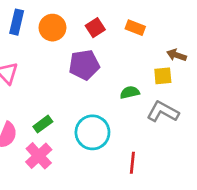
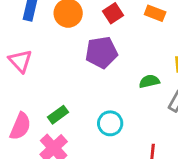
cyan circle: (92, 132) -> (110, 123), size x0.7

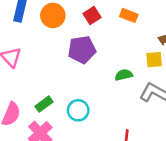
cyan circle: (110, 123) -> (78, 110), moved

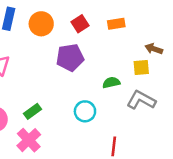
orange rectangle: (129, 15) -> (116, 24), turned -30
cyan circle: (78, 110) -> (85, 111), moved

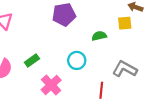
gray L-shape: (141, 100) -> (125, 69), moved
pink cross: (29, 140) -> (51, 85), moved

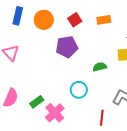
green rectangle: (32, 60) -> (37, 102), moved

